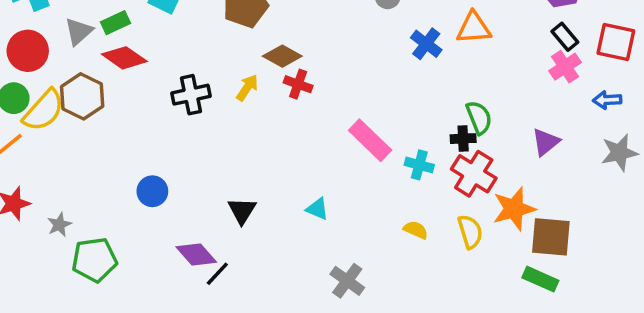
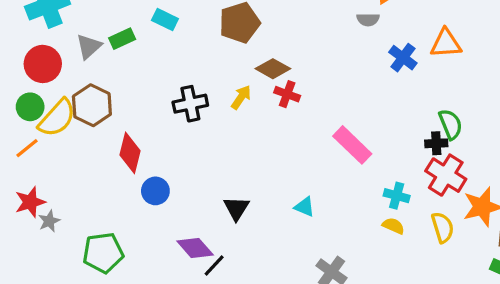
red diamond: (124, 58) -> (130, 153), moved, turned 69
cyan cross: (419, 165) -> (397, 196), moved
gray star: (59, 225) -> (49, 221), moved

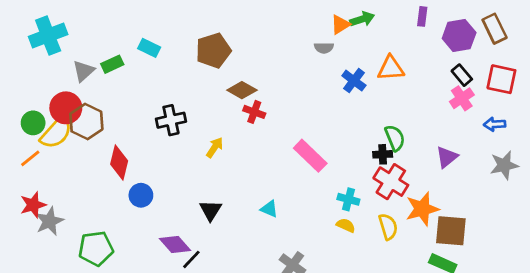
red circle: (43, 64) -> (66, 108), moved
yellow arrow: (241, 97) -> (215, 147), moved
gray star: (49, 221) -> (49, 221), size x1.5

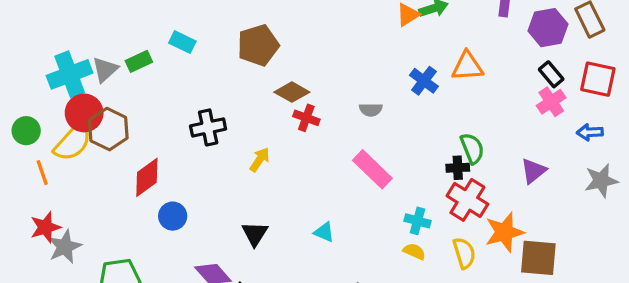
cyan cross: (48, 36) -> (70, 74), moved
gray semicircle: (324, 48) -> (371, 110), moved
green circle: (33, 123) -> (26, 131), moved
orange line: (30, 158) -> (42, 173), turned -70
red diamond: (119, 162) -> (147, 177), turned 40

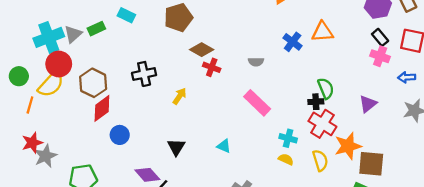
pink cross: (551, 102) -> (380, 56), turned -36
brown hexagon: (108, 129) -> (93, 83), moved
orange line: (42, 173) -> (30, 105), turned 35

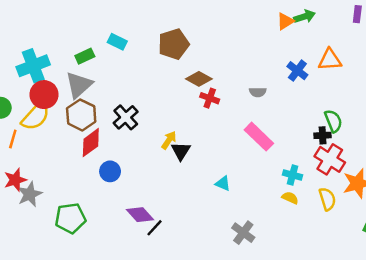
gray triangle: (73, 34) -> (79, 85), moved, size x1.4
black cross: (144, 74) -> (126, 117), moved, turned -30
yellow arrow: (180, 96) -> (169, 140), moved
black triangle: (176, 147) -> (181, 151), moved

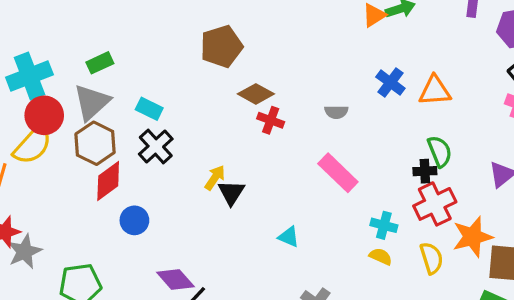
cyan rectangle: (117, 42) -> (149, 109), moved
orange triangle: (330, 60) -> (435, 91), moved
red cross: (330, 159) -> (435, 204), turned 32

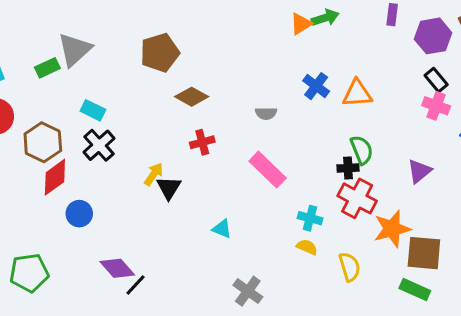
gray triangle: (92, 102) -> (75, 50), moved
red cross: (271, 120) -> (202, 142), moved, turned -35
red cross: (435, 204) -> (357, 198), turned -36
yellow semicircle: (431, 258) -> (350, 267), moved

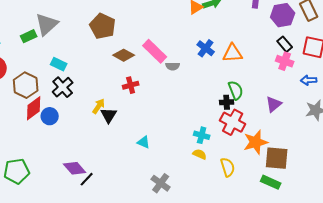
brown pentagon: (160, 53) -> (103, 26), turned -30
pink rectangle: (268, 170) -> (155, 51), moved
blue circle: (79, 214) -> (50, 116), moved

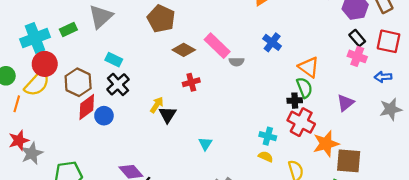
green rectangle: (29, 36) -> (68, 29), moved
orange triangle: (233, 53) -> (309, 67), moved, turned 40
cyan triangle: (144, 142) -> (205, 144), turned 40

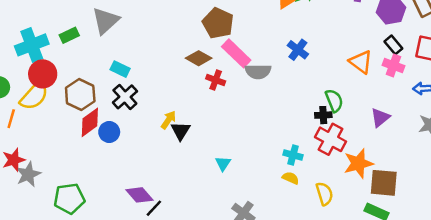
brown pentagon: (161, 19) -> (218, 23), moved
gray semicircle: (237, 62) -> (258, 72), size x1.5
orange triangle: (309, 67) -> (361, 62), moved
red cross: (191, 82) -> (216, 80), moved, turned 35

